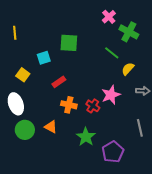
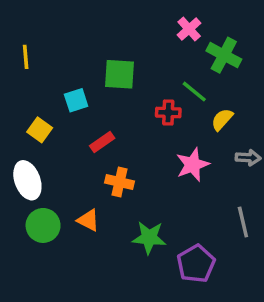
red cross: (93, 106) -> (168, 112), moved, turned -32
green star: (86, 137) -> (149, 238), turned -30

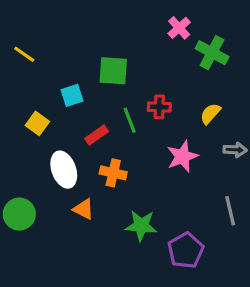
yellow line: (26, 57) -> (24, 54), turned -50
green line: (194, 92) -> (130, 120), moved, turned 30
white ellipse: (27, 180) -> (64, 170), moved
green circle: (43, 225) -> (19, 214), moved

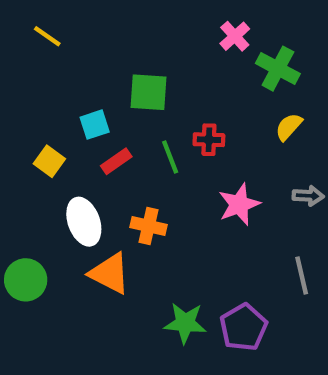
yellow line: (24, 54) -> (47, 36), moved
yellow semicircle: (210, 114) -> (289, 127), moved
red rectangle: (97, 135) -> (116, 161), moved
orange triangle: (84, 209) -> (110, 273), size x1.5
green star: (141, 226) -> (185, 323), moved

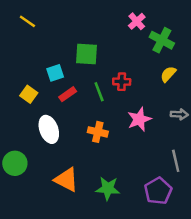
orange cross: (149, 226) -> (98, 132), moved
orange triangle: (110, 273) -> (66, 180), moved
purple pentagon: (243, 327) -> (158, 191), moved

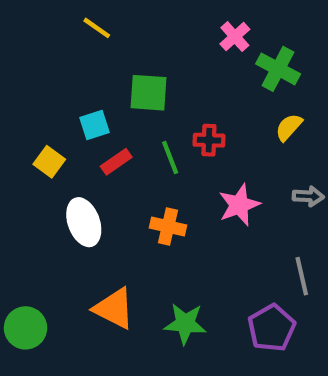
yellow line: (27, 21) -> (97, 28), moved
green circle: (15, 163) -> (26, 328), moved

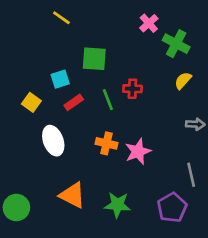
pink star: (239, 205) -> (138, 152), moved

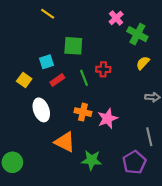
orange triangle: (72, 195) -> (65, 142), moved

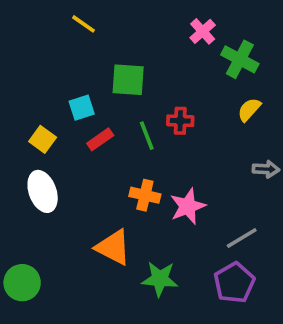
white ellipse: (41, 110) -> (43, 191), moved
gray line: (149, 137) -> (242, 238), moved, turned 72

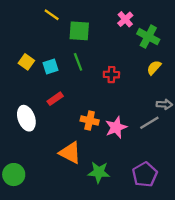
green square: (128, 80) -> (79, 31), moved
green line: (147, 136) -> (78, 62), moved
yellow square: (43, 139) -> (26, 62), moved
red rectangle: (100, 139) -> (55, 99), moved
gray line: (242, 238) -> (149, 123), moved

